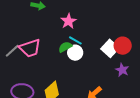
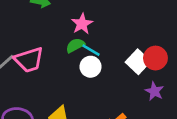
green semicircle: (65, 47) -> (75, 45), moved

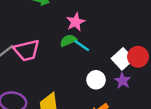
white circle: (90, 67) -> (96, 80), moved
purple star: (154, 91) -> (123, 81), moved

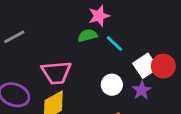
cyan line: (82, 46) -> (114, 44), moved
pink trapezoid: (27, 50) -> (56, 73), moved

